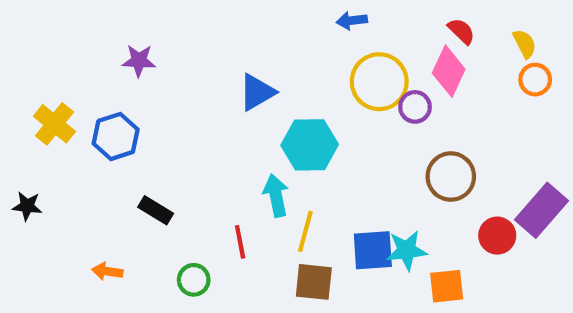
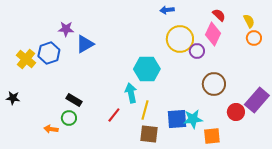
blue triangle: (257, 92) -> (85, 44), moved
blue hexagon: (116, 136) -> (49, 53), moved
red line: (240, 242) -> (114, 115), turned 49
green circle: (194, 280) -> (69, 118), moved

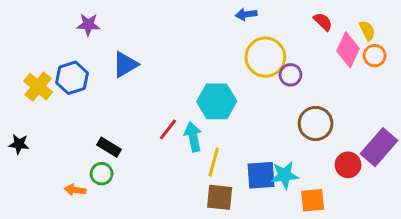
purple star: (66, 29) -> (88, 25), moved
pink diamond: (213, 34) -> (348, 50), moved
red line: (114, 115) -> (168, 129), moved

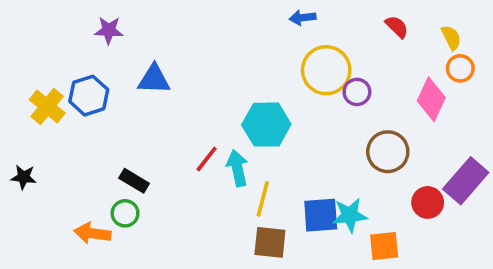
pink diamond: (348, 50) -> (431, 99), moved
blue triangle: (125, 64) -> (154, 79), turned 32
orange arrow: (75, 190) -> (92, 233), size x1.4

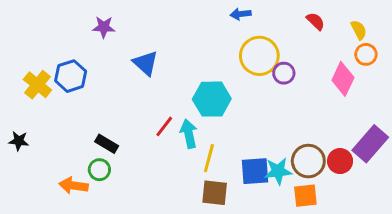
purple star: (109, 30) -> (104, 27), moved
blue triangle: (154, 79) -> (146, 63), moved, turned 40
brown circle: (388, 152) -> (308, 161), moved

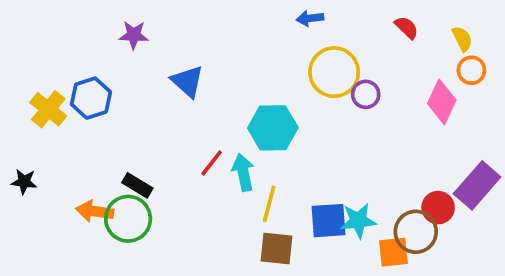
brown circle: (308, 161) -> (416, 232), moved
green circle: (99, 170) -> (128, 219), size x1.6
orange arrow: (73, 186) -> (95, 211), moved

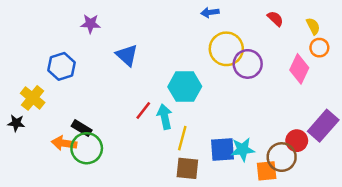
purple circle: (366, 94) -> (248, 64), size x1.5
yellow cross: (48, 109) -> (33, 98), moved
black rectangle: (137, 185) -> (82, 128), moved

